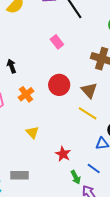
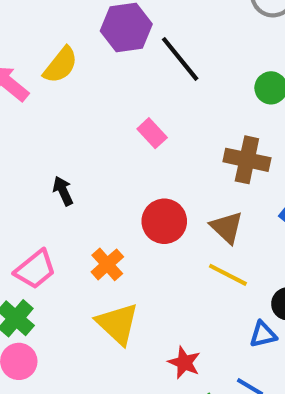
orange cross: (26, 94) -> (107, 264), moved
yellow triangle: (32, 132) -> (118, 324), size x1.6

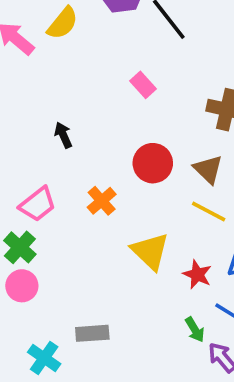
yellow triangle: (118, 324) -> (150, 251), moved
red star: (184, 363) -> (197, 274), moved

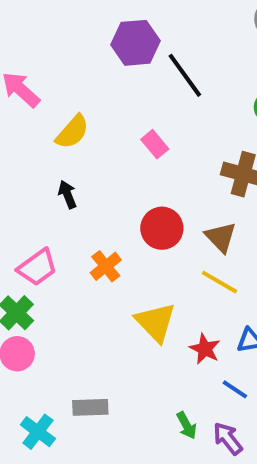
yellow semicircle: (63, 23) -> (72, 132), moved
green arrow: (195, 330) -> (187, 425), moved

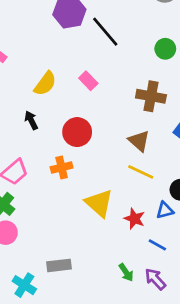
yellow semicircle: (72, 132) -> (45, 84), moved
red circle: (162, 228) -> (77, 132), moved
orange cross: (106, 266) -> (62, 167), turned 30

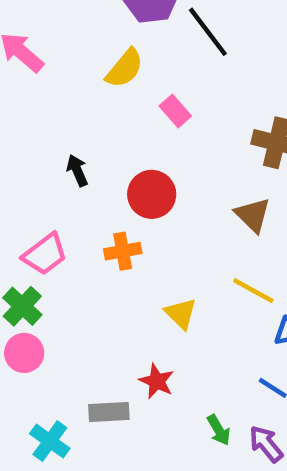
yellow semicircle: (45, 84) -> (125, 68), moved
yellow line: (141, 172) -> (253, 291), moved
yellow triangle: (99, 203) -> (181, 313), size x0.7
red star: (134, 219) -> (157, 381), moved

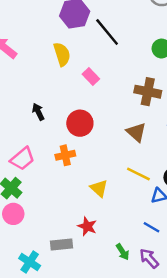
yellow semicircle: (125, 68) -> (62, 54), turned -55

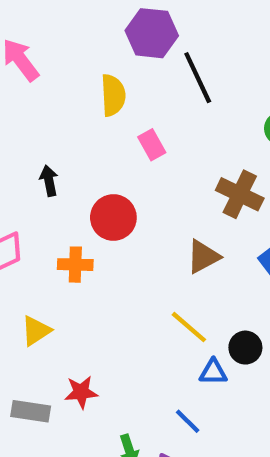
brown triangle: (136, 132) -> (203, 257), turned 35
yellow triangle: (99, 188) -> (36, 331), moved, turned 30
red star: (87, 226) -> (81, 392), turned 30

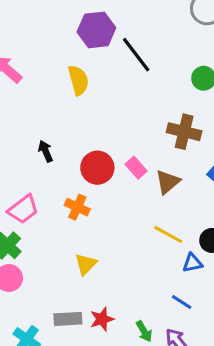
pink rectangle: (152, 145) -> (136, 168), moved
orange cross: (75, 265) -> (77, 207), turned 35
yellow triangle: (36, 331) -> (86, 264), moved
red star: (81, 392) -> (102, 319), moved

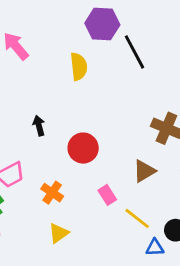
pink rectangle: (136, 168) -> (107, 195), moved
orange cross: (77, 207) -> (52, 193), moved

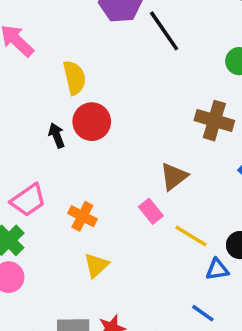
yellow semicircle: (79, 67) -> (74, 78), moved
red circle: (83, 148) -> (92, 122), moved
brown triangle: (144, 171) -> (174, 176), moved

